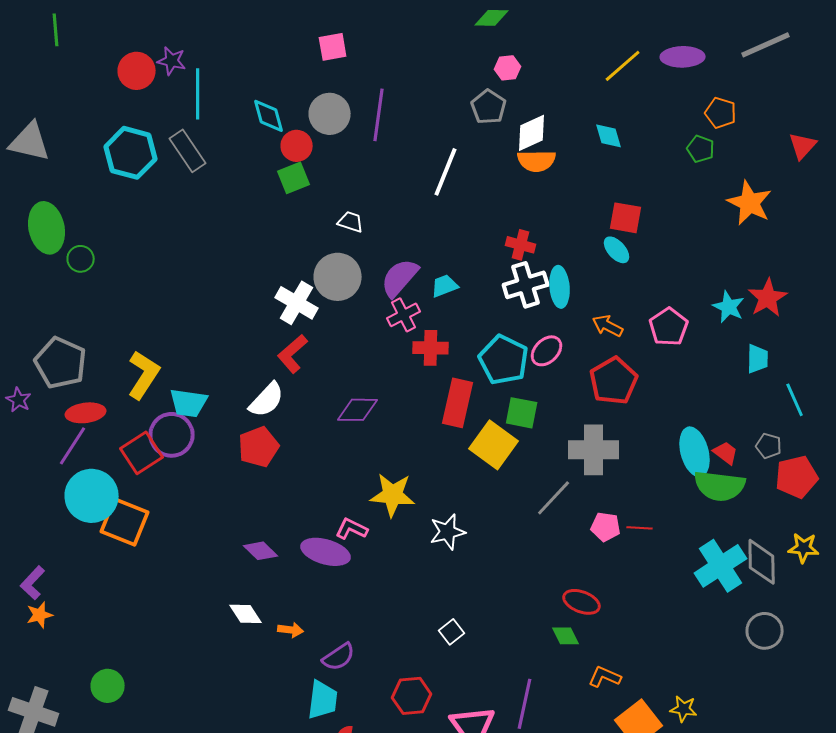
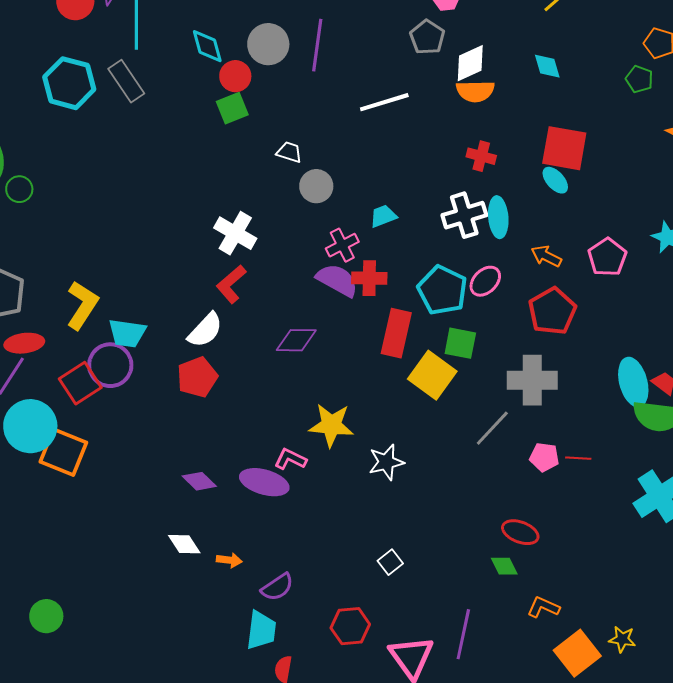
white line: (446, 172) -> (384, 102), turned 51
red square: (626, 218) -> (564, 148), size x1.4
red cross: (521, 245) -> (481, 156), moved
gray circle: (338, 277) -> (316, 186), moved, size x0.7
purple semicircle: (400, 278) -> (337, 280), moved, turned 78

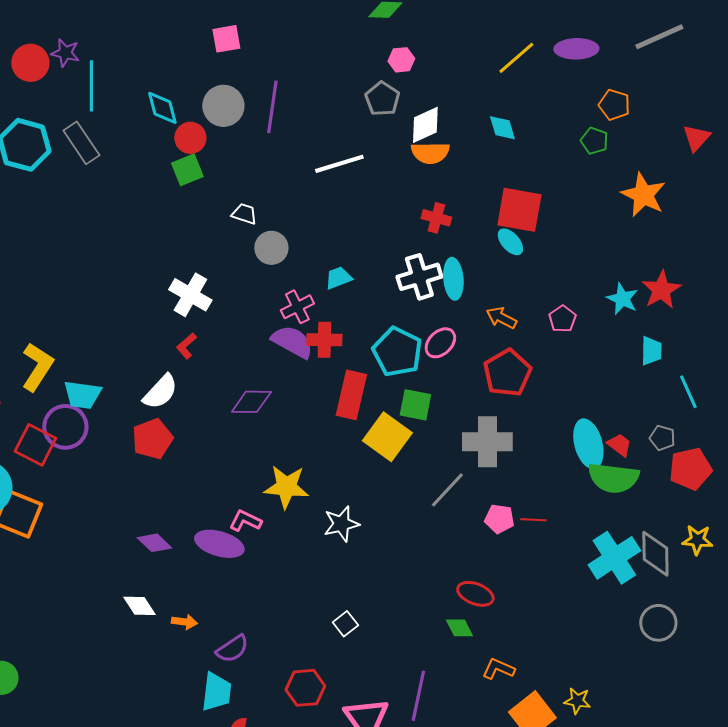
pink pentagon: (607, 257) -> (562, 319), size x0.7
red L-shape: (231, 284) -> (186, 346), size x0.7
red square: (80, 383) -> (35, 445), turned -30

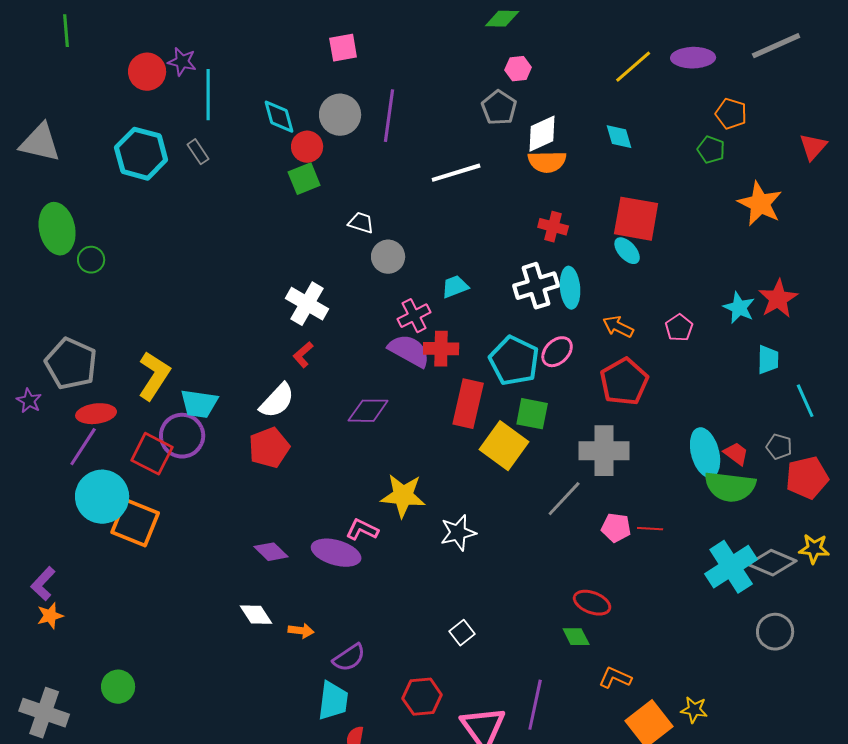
gray rectangle: (81, 143) -> (198, 152), size x0.6
gray diamond: (655, 554) -> (772, 563), turned -66

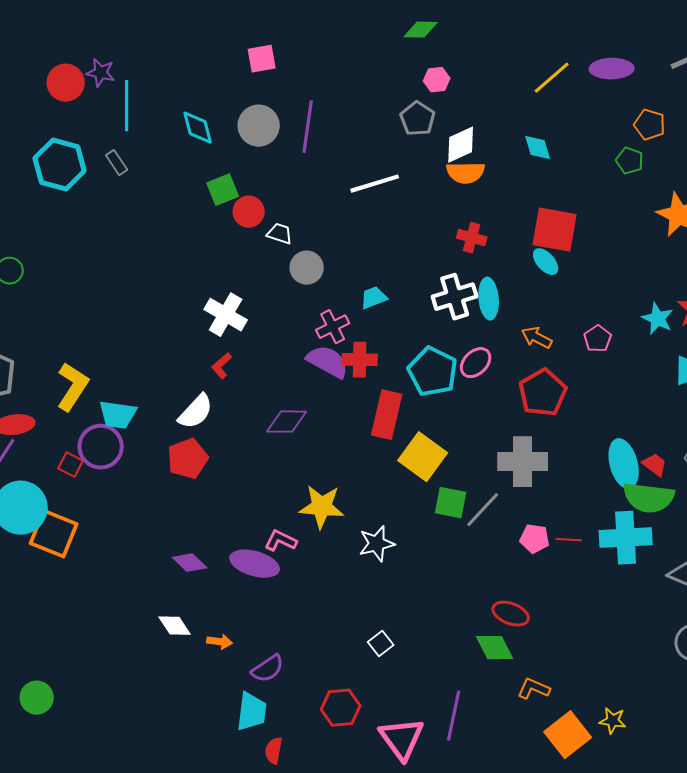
red circle: (307, 147) -> (249, 212), moved
green square: (532, 414) -> (451, 503), moved
red square: (152, 454) -> (71, 465), size x0.6
cyan cross: (731, 567) -> (626, 538), moved, turned 30
green diamond: (576, 637) -> (495, 648), size x1.4

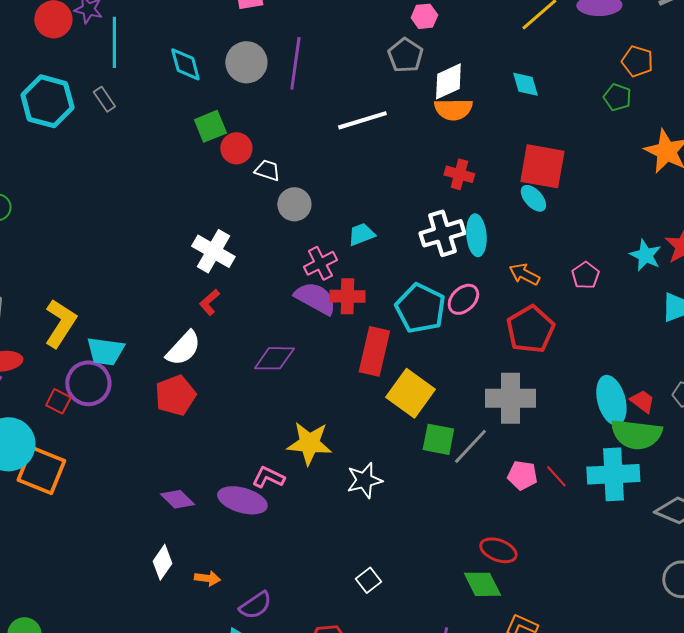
red line: (569, 540) -> (556, 476), turned 45
white diamond: (175, 626) -> (162, 562), turned 68

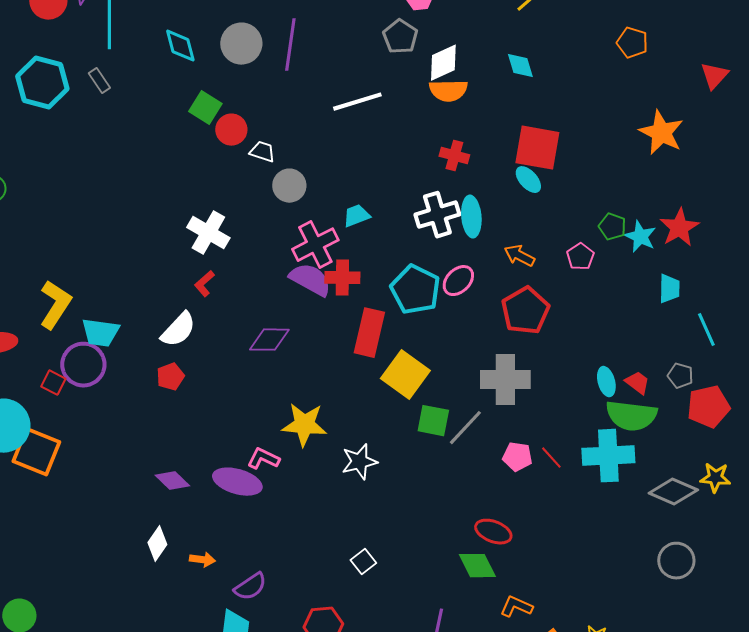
green pentagon: (617, 97) -> (612, 227), moved
green square: (210, 126) -> (205, 108), turned -36
pink cross: (320, 263) -> (315, 245), size x1.4
red pentagon: (175, 395) -> (170, 377), size x0.7
cyan ellipse: (611, 400) -> (606, 382), size x0.6

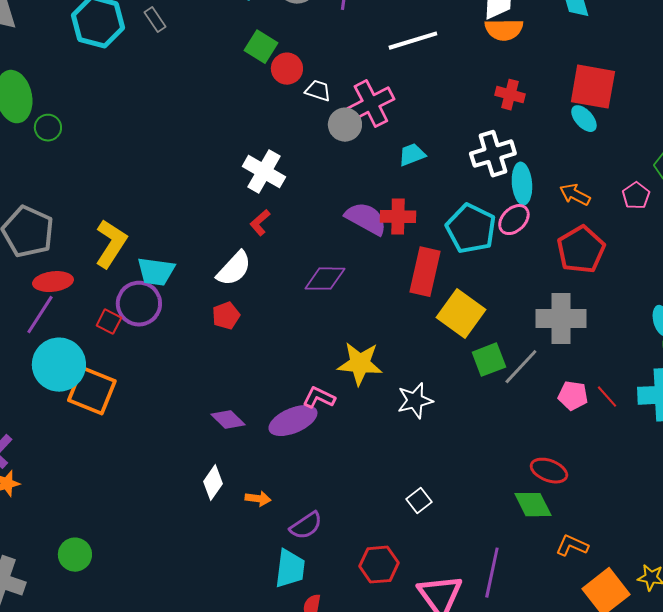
cyan ellipse: (471, 217) -> (522, 184), moved
pink cross: (315, 245) -> (371, 104), moved
green square: (433, 421) -> (489, 360), turned -32
purple ellipse: (237, 482) -> (293, 421), turned -39

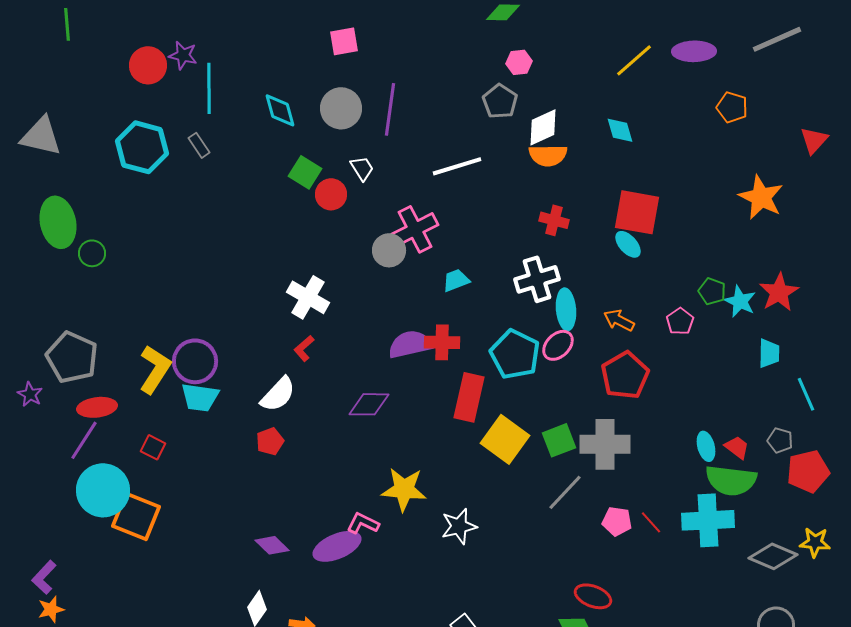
white trapezoid: (318, 91) -> (362, 168), moved, turned 40
purple semicircle: (366, 219) -> (410, 344), turned -42
purple circle: (139, 304) -> (195, 361), moved
green square: (489, 360) -> (559, 440), moved

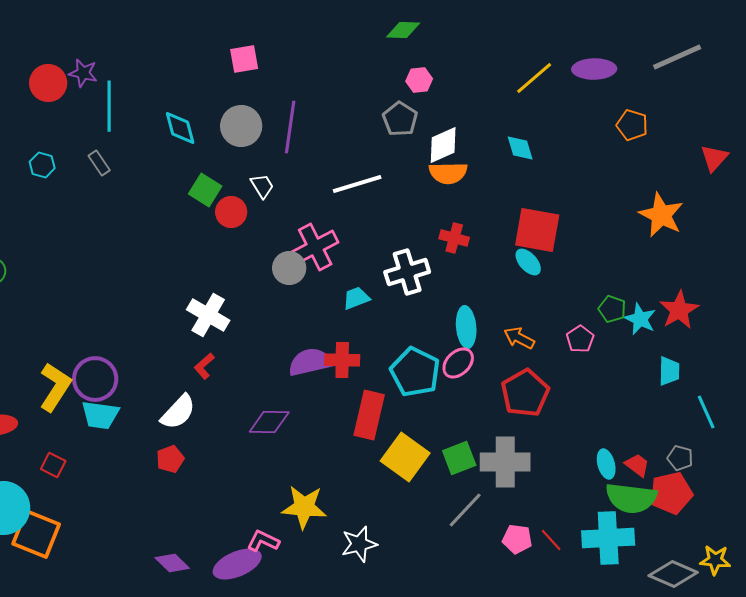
cyan hexagon: (142, 147) -> (42, 165), size x0.5
white cross: (537, 279) -> (407, 272), moved
red pentagon: (808, 471) -> (671, 493), moved

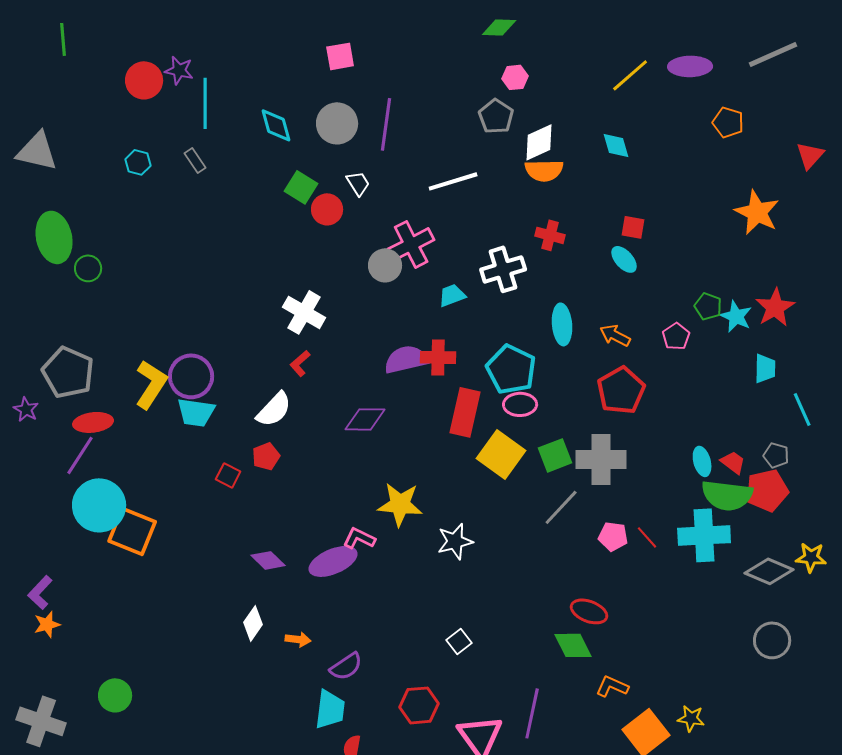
red square: (537, 230) -> (633, 227), size x0.5
pink ellipse: (458, 363) -> (520, 404), moved, turned 44
red square: (53, 465) -> (228, 475), moved

